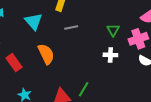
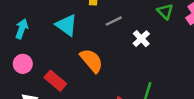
white cross: (110, 55) -> (141, 39), moved, turned -32

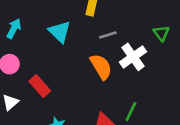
white cross: (141, 39) -> (133, 57), size x1.5
orange semicircle: (91, 61) -> (101, 67), moved

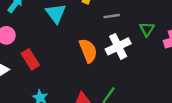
gray line: (108, 35) -> (112, 16), moved

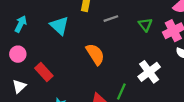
white cross: (118, 46) -> (149, 72), moved

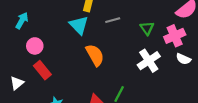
cyan triangle: (59, 26) -> (79, 25), moved
pink circle: (18, 54) -> (35, 46), moved
white cross: (149, 72) -> (149, 61), moved

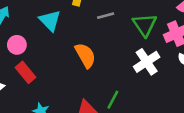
cyan triangle: (79, 25) -> (50, 20), moved
green triangle: (147, 28) -> (145, 25), size x1.5

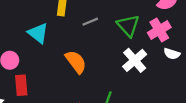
red rectangle: (25, 72) -> (21, 85), turned 42

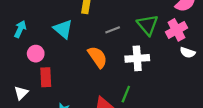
gray line: (90, 22) -> (113, 30), moved
white cross: (135, 60) -> (137, 58), moved, turned 35

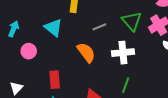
red rectangle: (46, 77) -> (55, 80), moved
green line: (126, 94) -> (126, 85), moved

